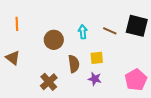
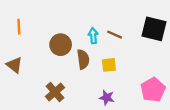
brown line: (110, 31) -> (115, 35), moved
brown semicircle: (74, 64) -> (83, 59), moved
purple star: (95, 79) -> (107, 98), moved

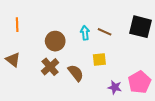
brown semicircle: (83, 59) -> (76, 73), moved, turned -30
brown cross: (55, 92) -> (50, 67), moved
purple star: (107, 98) -> (115, 87), moved

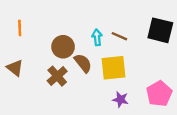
yellow square: (99, 60) -> (113, 68), size x1.6
brown semicircle: (76, 73) -> (83, 63), moved
purple star: (115, 87) -> (120, 99), moved

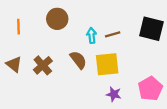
brown line: (119, 36) -> (113, 34), turned -40
brown circle: (63, 47) -> (57, 19), moved
brown cross: (57, 76) -> (43, 65), moved

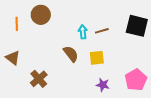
brown circle: (57, 19) -> (41, 15), moved
yellow square: (107, 64) -> (97, 58), size x0.7
brown cross: (43, 65) -> (39, 79), moved

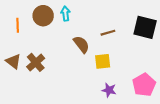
cyan arrow: (83, 32) -> (65, 14), moved
brown semicircle: (71, 54) -> (81, 44), moved
brown cross: (39, 79) -> (36, 62), moved

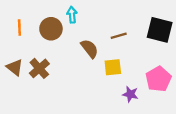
brown circle: (43, 16) -> (51, 29), moved
pink pentagon: (144, 85) -> (158, 79), moved
purple star: (109, 90) -> (130, 94), moved

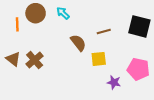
cyan arrow: (72, 15) -> (63, 13), turned -40
brown circle: (51, 29) -> (36, 13), moved
pink pentagon: (158, 79) -> (138, 69), turned -30

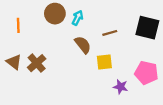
brown circle: (36, 13) -> (55, 14), moved
cyan arrow: (63, 13) -> (77, 18), moved, turned 72

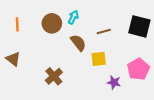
brown circle: (55, 14) -> (52, 23), moved
brown cross: (37, 63) -> (54, 76), moved
pink pentagon: (146, 73) -> (138, 69), turned 30

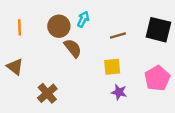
brown semicircle: (78, 43) -> (73, 48), moved
brown cross: (54, 76) -> (47, 93), moved
purple star: (114, 82) -> (119, 92), moved

